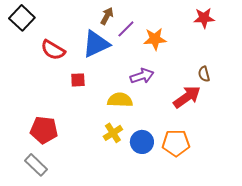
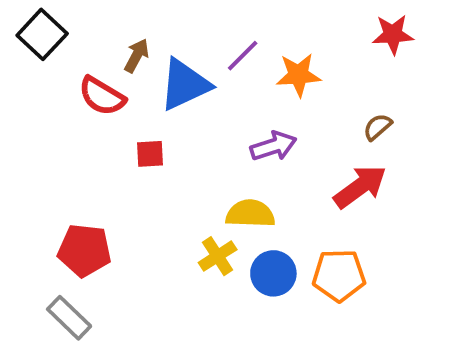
brown arrow: (107, 16) -> (137, 56), moved
brown semicircle: (204, 74) -> (377, 127), moved, turned 63
yellow semicircle: (120, 100) -> (250, 214), moved

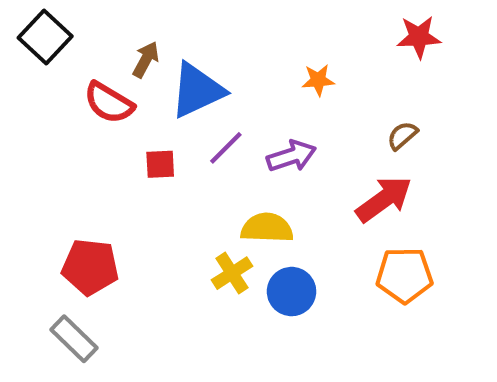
purple line: (243, 56) -> (226, 148), moved
orange star: (298, 75) -> (318, 80), size x0.7
orange pentagon: (339, 275) -> (404, 275), moved

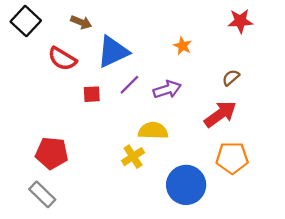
brown arrow: (146, 60) -> (81, 22), moved, turned 84
orange star: (318, 80) -> (183, 46), turned 30
blue circle: (292, 292) -> (186, 185), moved, size x1.4

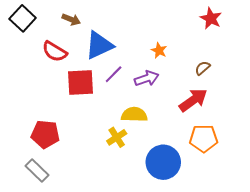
red star: (240, 21) -> (211, 18), turned 30
orange star: (183, 46) -> (159, 50), moved
red square: (92, 94) -> (80, 83), size x1.8

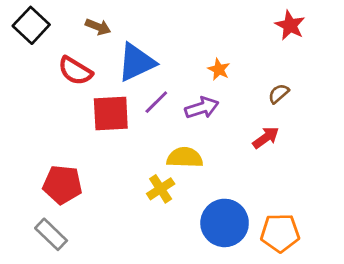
red arrow: (193, 100) -> (266, 138), size x0.7
orange pentagon: (204, 138) -> (280, 233), moved

